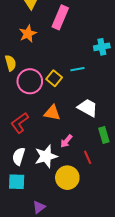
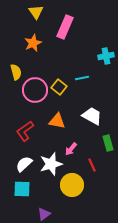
white semicircle: (19, 156) -> (24, 164), turned 30

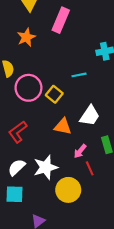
yellow square: (59, 87) -> (54, 94), moved
white trapezoid: (92, 116) -> (90, 116), turned 95
orange triangle: (57, 121) -> (63, 126), moved
pink arrow: (71, 149) -> (80, 151), moved

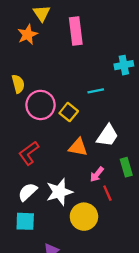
pink rectangle: (61, 20) -> (76, 31), turned -30
orange star: (26, 37) -> (28, 34), moved

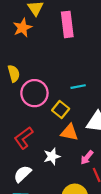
cyan line: (96, 91) -> (78, 87), moved
yellow square: (69, 112) -> (61, 109), moved
white star: (59, 192) -> (52, 156), moved, size x0.7

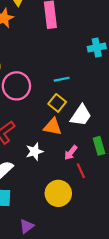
yellow square: (61, 109) -> (57, 103), moved

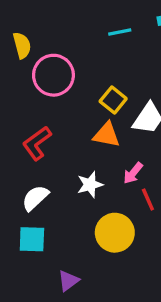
cyan line: (62, 79) -> (120, 32), moved
white star: (35, 152) -> (90, 185), moved

